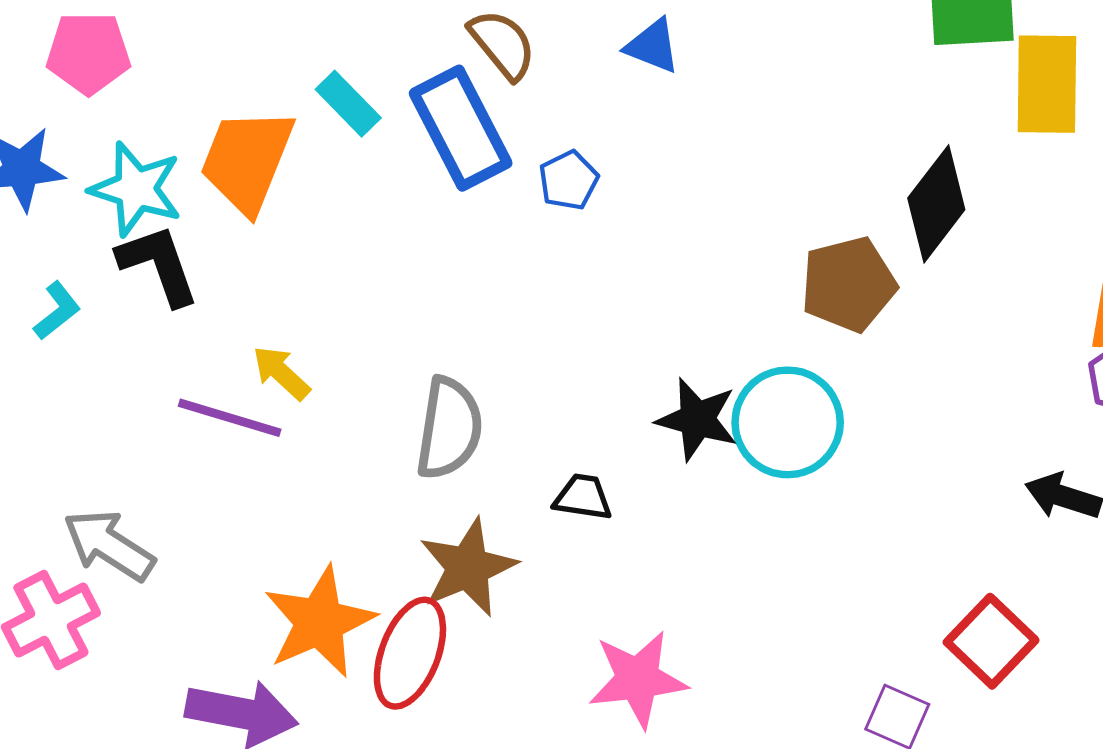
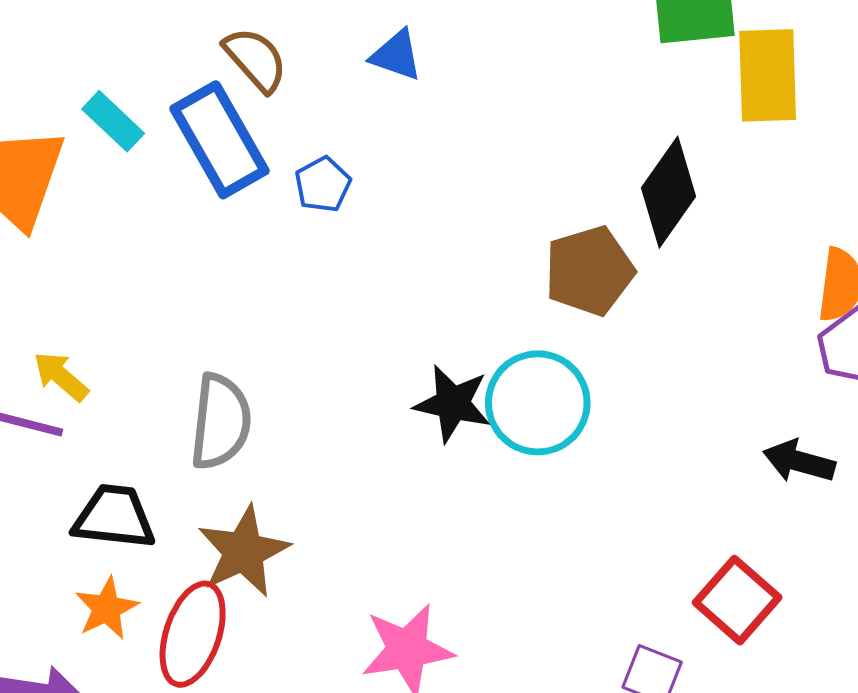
black trapezoid: (583, 497) -> (114, 517), moved, size x1.5
orange star: (320, 622) -> (107, 608), size x0.6

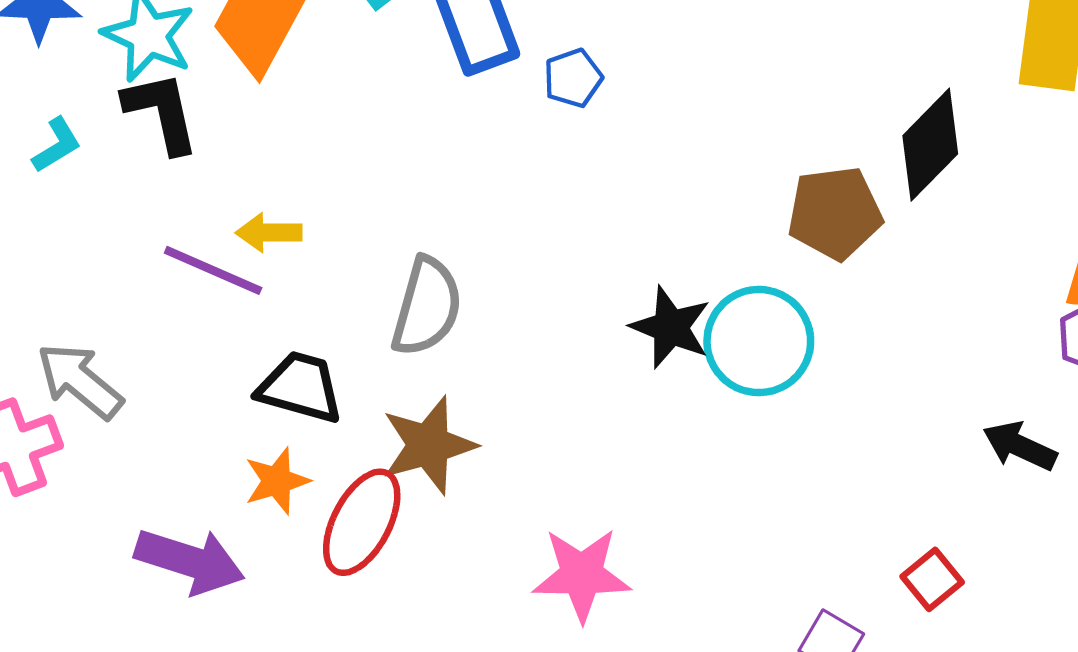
yellow arrow: (61, 376) -> (269, 233), turned -50
red square: (737, 600) -> (932, 579), size x0.7

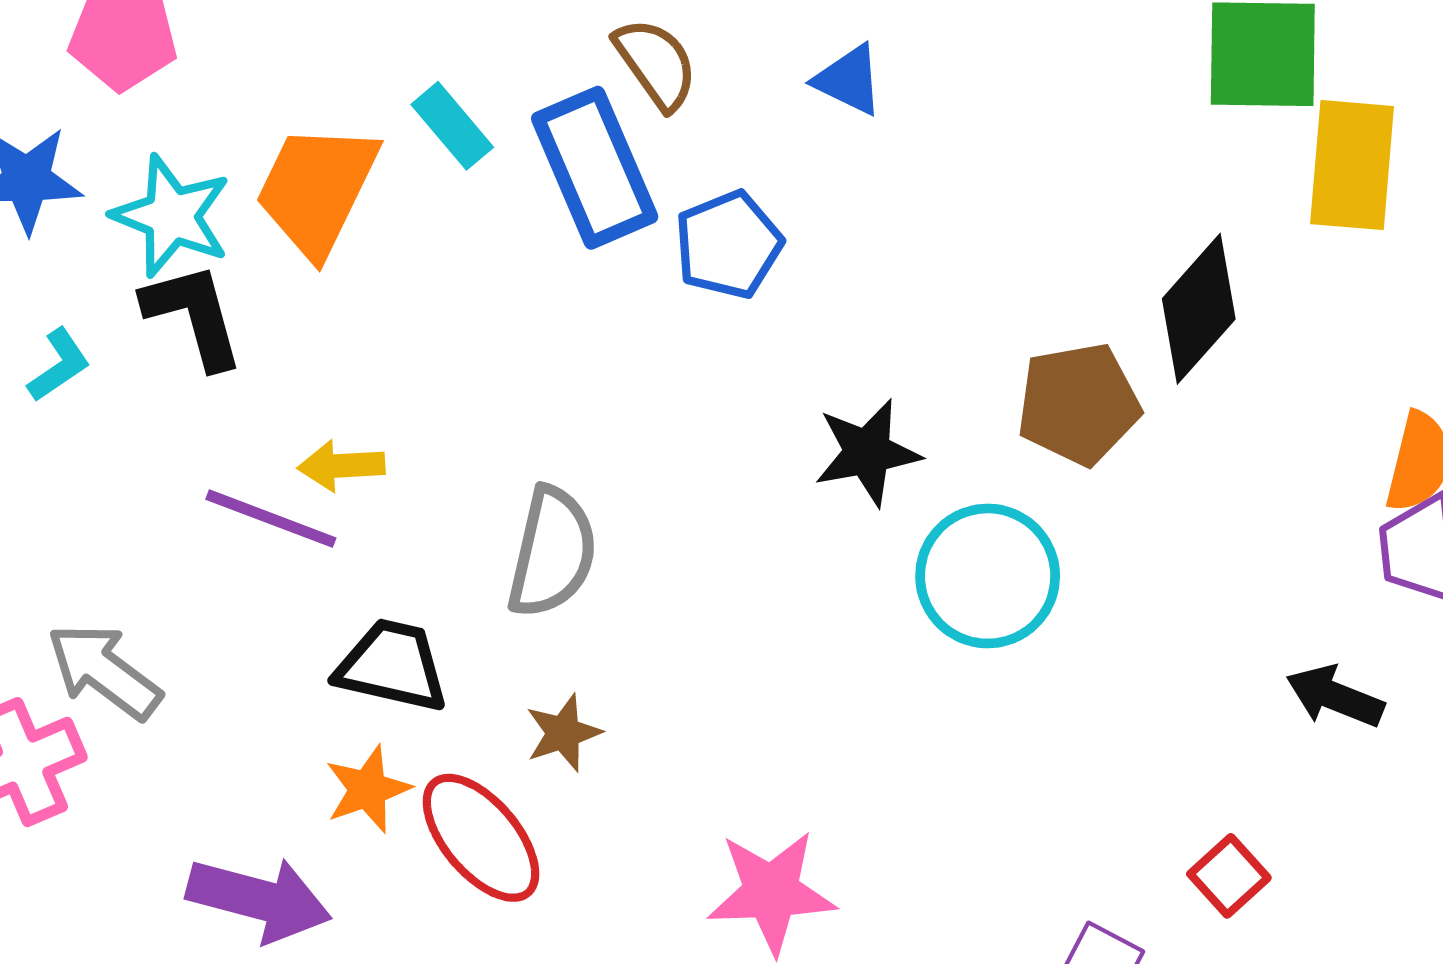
blue pentagon: (573, 78) -> (728, 245), size x1.4
black star: (671, 327) -> (867, 452), moved, turned -30
brown star: (429, 445) -> (563, 733), size x0.6
red ellipse: (362, 522) -> (481, 838), turned -65

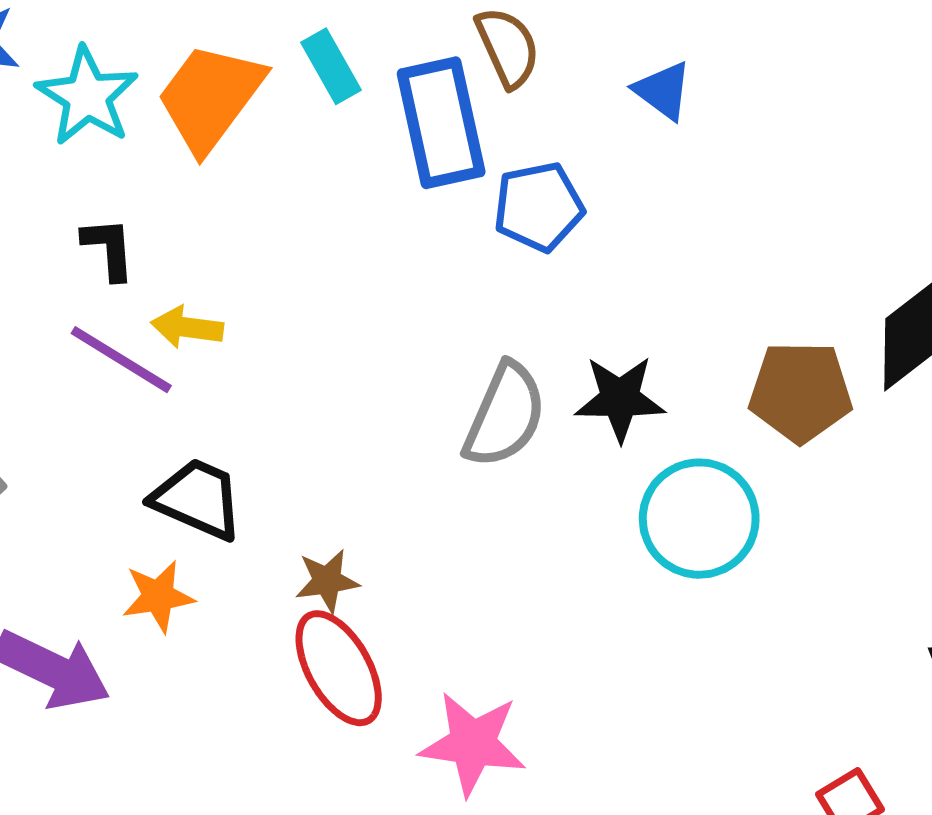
black L-shape: (194, 315) -> (109, 249), moved, size x0.7
gray semicircle: (552, 552) -> (505, 415), moved
red ellipse: (481, 838) -> (339, 668), moved

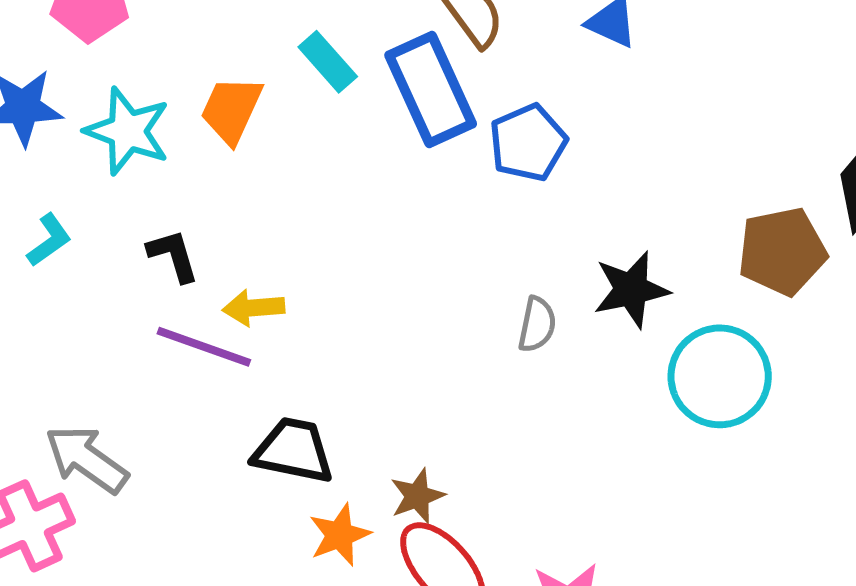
orange trapezoid: (210, 97) -> (231, 110), size x0.7
gray semicircle: (505, 415) -> (537, 324), size x0.6
orange star: (158, 596) -> (340, 535), moved

